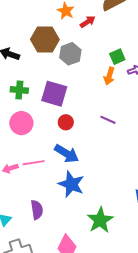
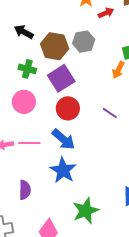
brown hexagon: (45, 40) -> (55, 46), moved
purple square: (54, 94) -> (61, 78), turned 32
red circle: (66, 122) -> (68, 108), size x1.5

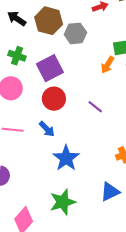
brown hexagon: (55, 46) -> (49, 21), moved
blue arrow: (63, 139) -> (47, 129), size x0.7
blue star: (63, 170) -> (66, 158), moved

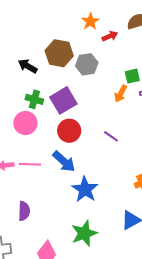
black arrow: (17, 19) -> (28, 66), moved
green cross: (17, 56) -> (34, 99), moved
blue arrow: (47, 129) -> (64, 162), size x1.4

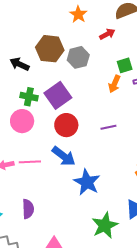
red arrow: (110, 36) -> (107, 34), moved
purple line: (111, 136) -> (108, 127), turned -42
green star: (84, 233) -> (105, 225), moved

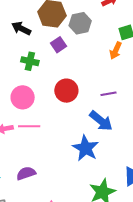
purple square: (58, 95) -> (59, 45), moved, size x0.6
pink circle: (22, 121) -> (23, 97), moved
blue arrow: (64, 156) -> (101, 121), moved
purple semicircle: (28, 209) -> (26, 173), turned -108

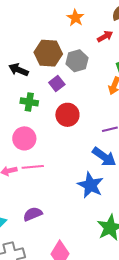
red circle: (66, 91) -> (67, 115), moved

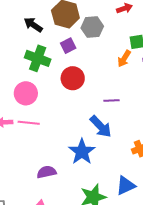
green cross: (29, 102) -> (38, 58), size x1.4
purple semicircle: (33, 214) -> (47, 172), moved

